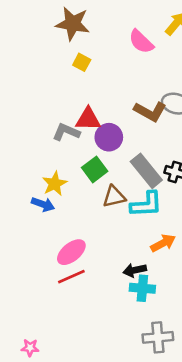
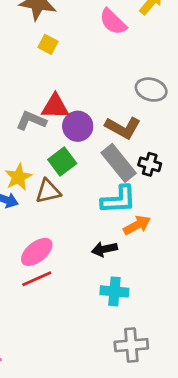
brown L-shape: (150, 111) -> (123, 128), moved
brown triangle: (114, 197) -> (48, 191), moved
orange arrow: (163, 243) -> (137, 225), moved
black arrow: (135, 270) -> (105, 249), moved

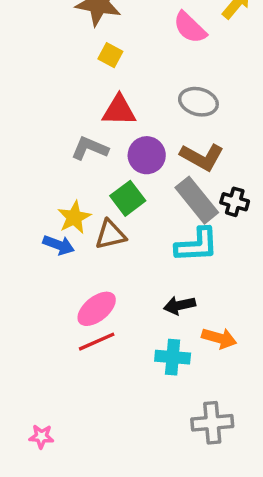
gray ellipse: (151, 90) -> (198, 102), moved
red triangle: (55, 106) -> (119, 110), moved
orange arrow: (137, 225) -> (219, 338), moved, turned 44
cyan cross: (114, 291) -> (173, 357), moved

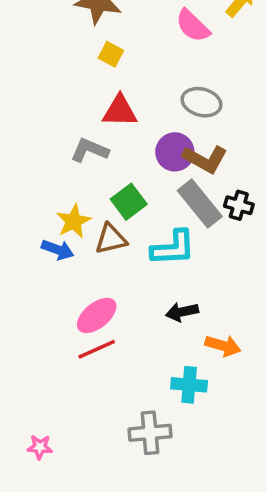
purple circle: (147, 155) -> (175, 152), moved
cyan L-shape: (197, 245) -> (173, 248), moved
cyan cross: (173, 357) -> (189, 385), moved
gray cross: (212, 423) -> (150, 433), moved

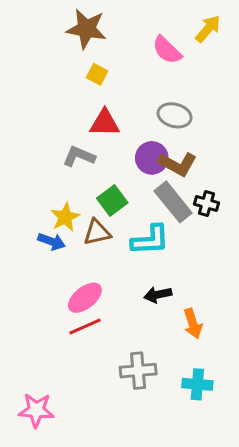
orange arrow: (223, 346) -> (193, 324), turned 56
cyan cross: (189, 385) -> (197, 384), moved
gray cross: (150, 433) -> (138, 371), moved
pink star: (40, 447) -> (36, 410), size x1.6

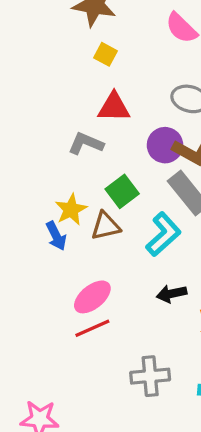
cyan L-shape: (150, 240) -> (163, 234), turned -39
blue arrow: (52, 241) -> (56, 236), turned 44

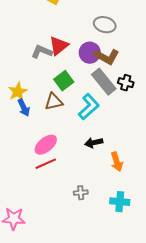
red triangle: (114, 107) -> (59, 46), moved, turned -40
yellow star: (71, 209) -> (18, 92), moved
gray cross: (150, 376) -> (81, 193), size x0.6

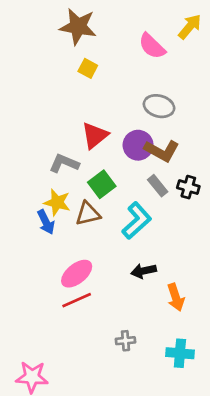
gray L-shape: (42, 52) -> (64, 163), moved
gray rectangle: (104, 82) -> (158, 186), size x0.6
yellow star: (18, 92) -> (57, 202), moved, turned -30

